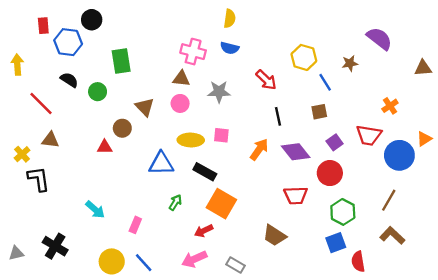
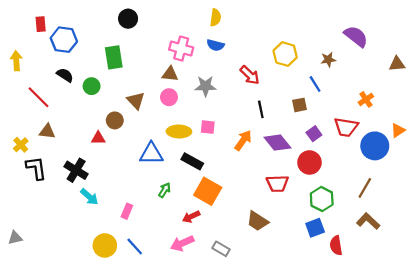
black circle: (92, 20) -> (128, 19), moved
blue line: (325, 82) -> (315, 84), moved
black cross: (55, 246) -> (76, 170), moved

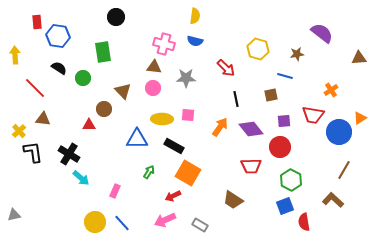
blue line: (315, 84) -> (285, 76), turned -42
purple square: (314, 134) -> (284, 121), turned 32
brown line: (365, 188) -> (344, 170), moved

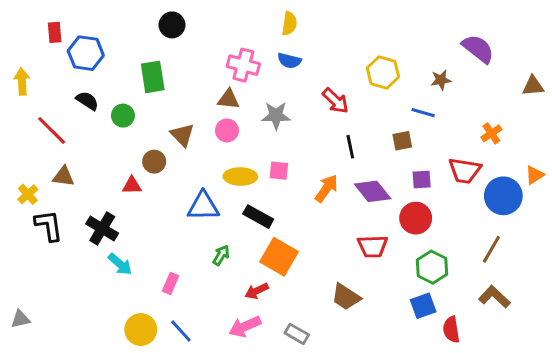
brown line: (344, 170) -> (491, 249), moved

